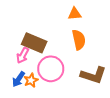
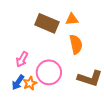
brown rectangle: (34, 43) -> (47, 23), moved

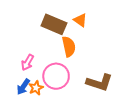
orange triangle: (72, 19) -> (80, 20), turned 40
orange semicircle: (76, 44) -> (69, 47), moved

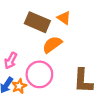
orange semicircle: (69, 47) -> (52, 45), turned -114
brown L-shape: (99, 83) -> (83, 81), turned 75

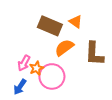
brown L-shape: (83, 81) -> (94, 54), moved
orange star: (19, 86) -> (36, 68), moved

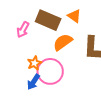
pink arrow: (24, 63) -> (23, 30), moved
blue arrow: (20, 87) -> (33, 82), moved

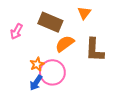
orange triangle: (74, 16) -> (84, 13), moved, turned 32
pink arrow: (23, 30) -> (17, 31), moved

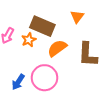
orange star: (37, 64) -> (29, 40), moved
blue arrow: (36, 83) -> (18, 82), moved

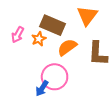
orange triangle: (77, 17) -> (87, 16), size x1.5
blue arrow: (18, 82) -> (42, 88), moved

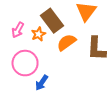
brown rectangle: (52, 25) -> (52, 21), turned 30
pink circle: (55, 77) -> (25, 63), moved

